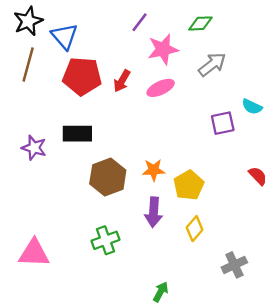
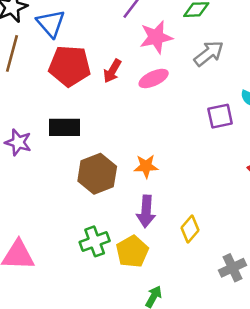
yellow pentagon: (189, 185) -> (132, 251), moved

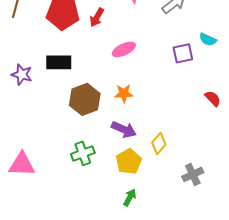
pink ellipse: (154, 79) -> (124, 49), moved
purple arrow: (146, 211) -> (124, 129), turned -70
yellow pentagon: (132, 251) -> (129, 161), moved

